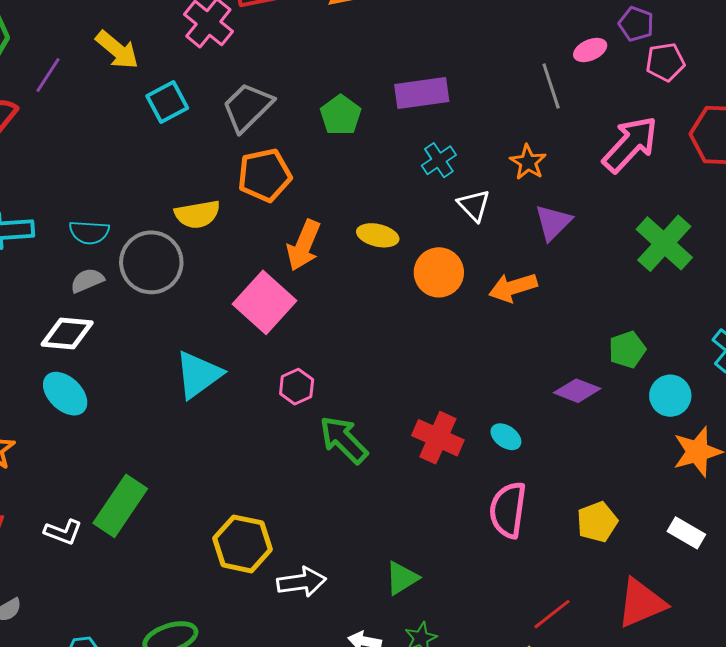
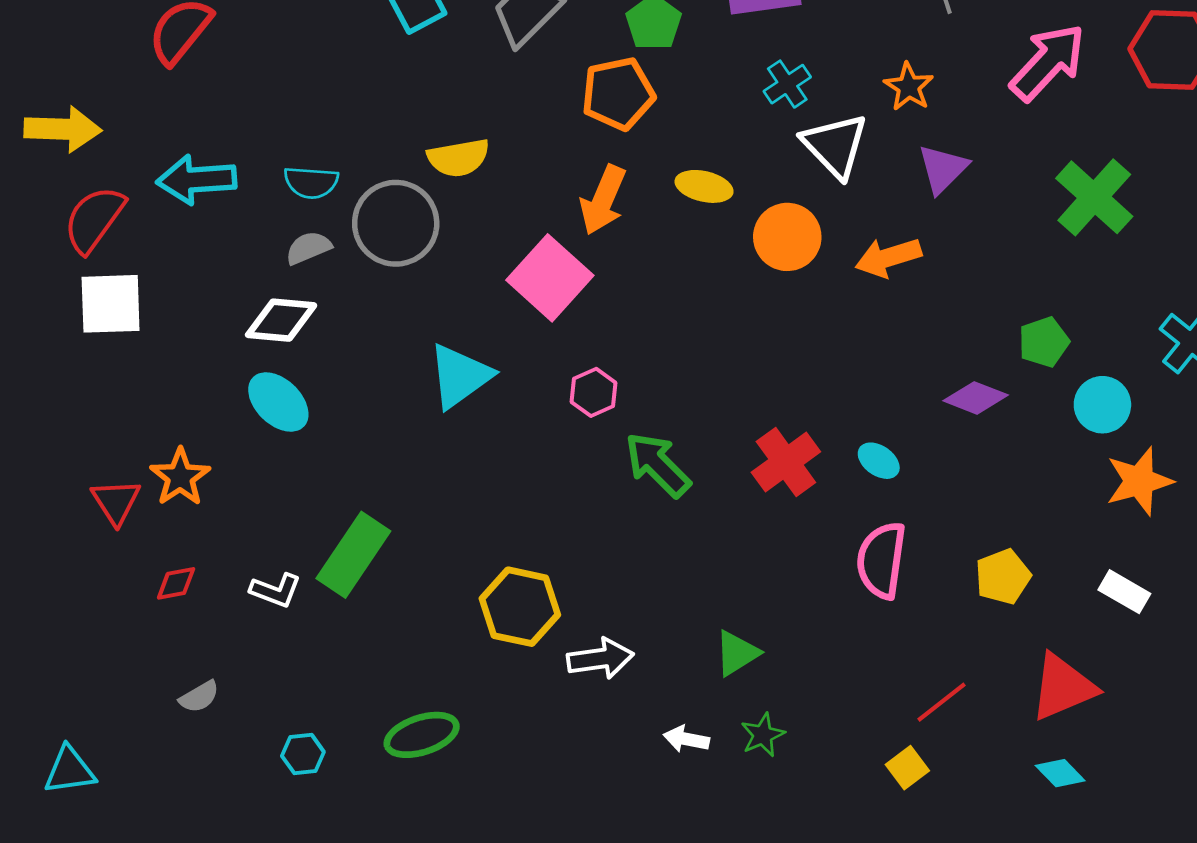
orange pentagon: (265, 175) -> (618, 94), moved
white triangle: (474, 205) -> (835, 145), size x1.5
red cross: (438, 438) -> (786, 462), turned 30

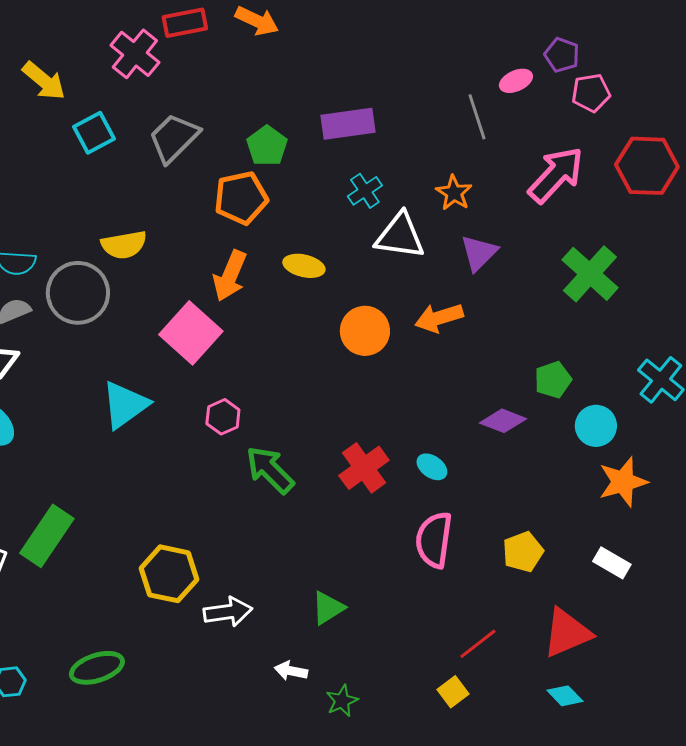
white triangle: (835, 145) -> (400, 236), turned -38
orange circle: (787, 237) -> (365, 331), moved
green star: (763, 735) -> (342, 701), moved

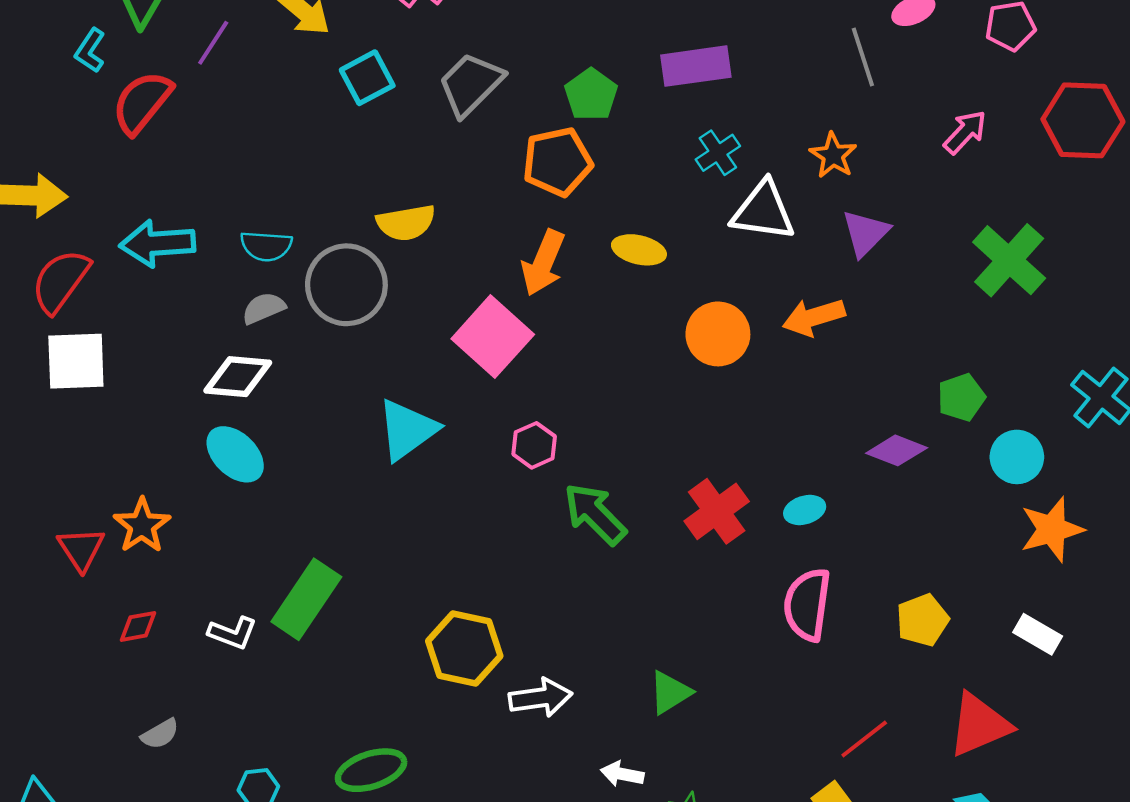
pink arrow: (556, 175) -> (965, 132), size x0.6
cyan ellipse: (432, 467) -> (805, 510), turned -52

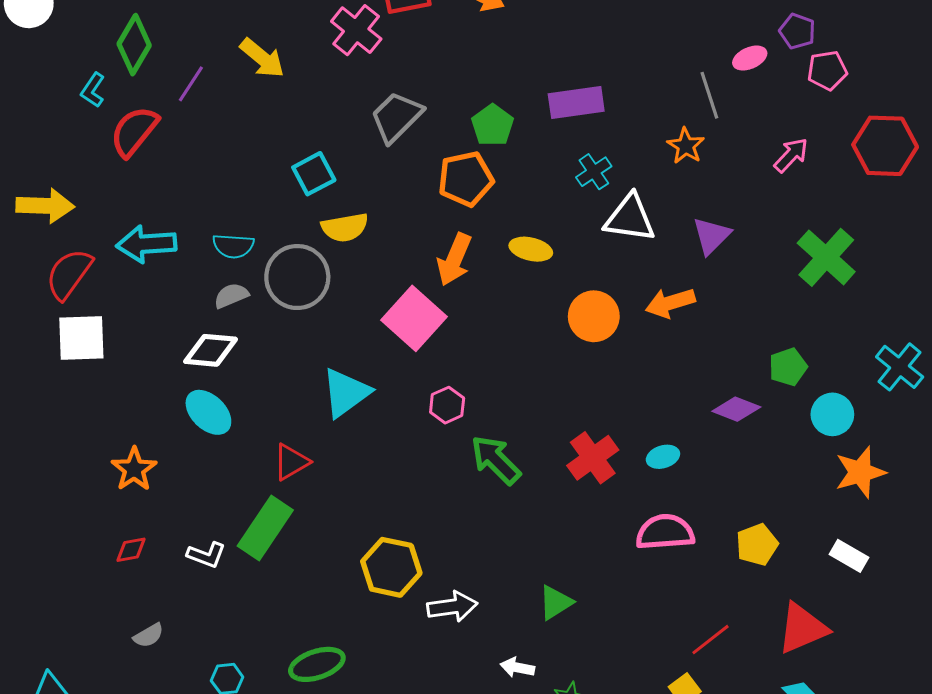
cyan square: (367, 78) -> (314, 174), moved
orange star: (833, 155) -> (686, 146), moved
red triangle: (81, 549) -> (291, 462), moved, turned 33
pink semicircle: (807, 604) -> (665, 532), turned 78

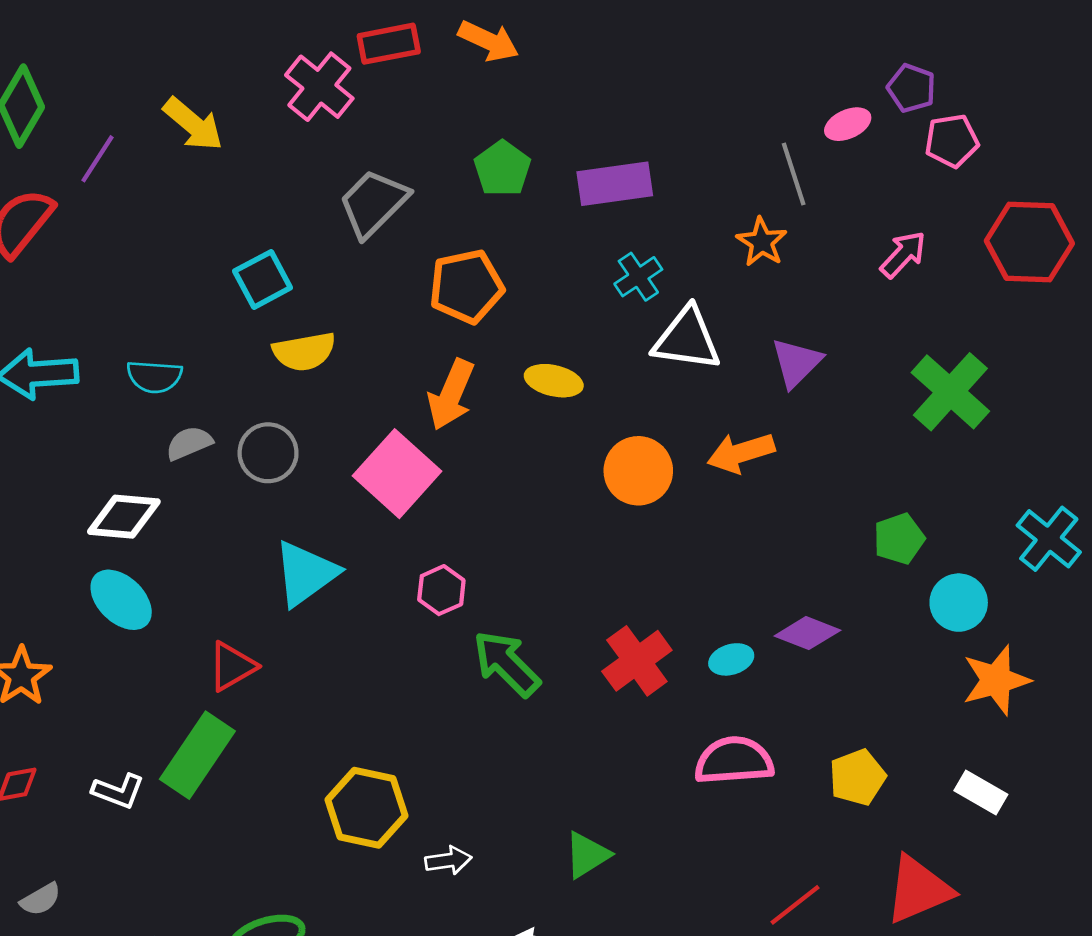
green pentagon: (493, 125) -> (502, 169), moved
gray circle: (297, 277) -> (268, 453), moved, size x0.7
gray semicircle: (231, 296) -> (189, 443), moved
purple diamond: (736, 409) -> (807, 633), moved
white arrow: (452, 607) -> (448, 860), size x0.7

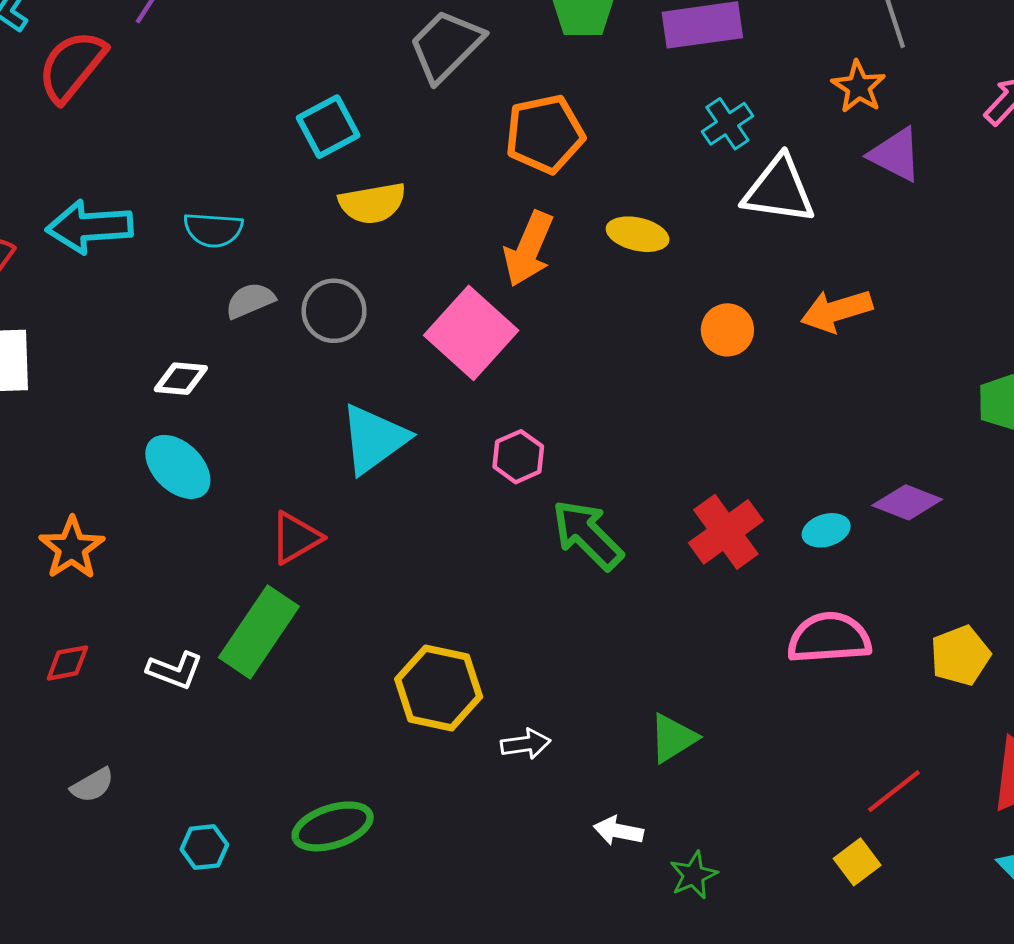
purple triangle: (796, 363) -> (895, 155), moved, turned -48
orange circle: (638, 471) -> (727, 330), size x0.7
white diamond: (124, 517) -> (181, 379), size x0.7

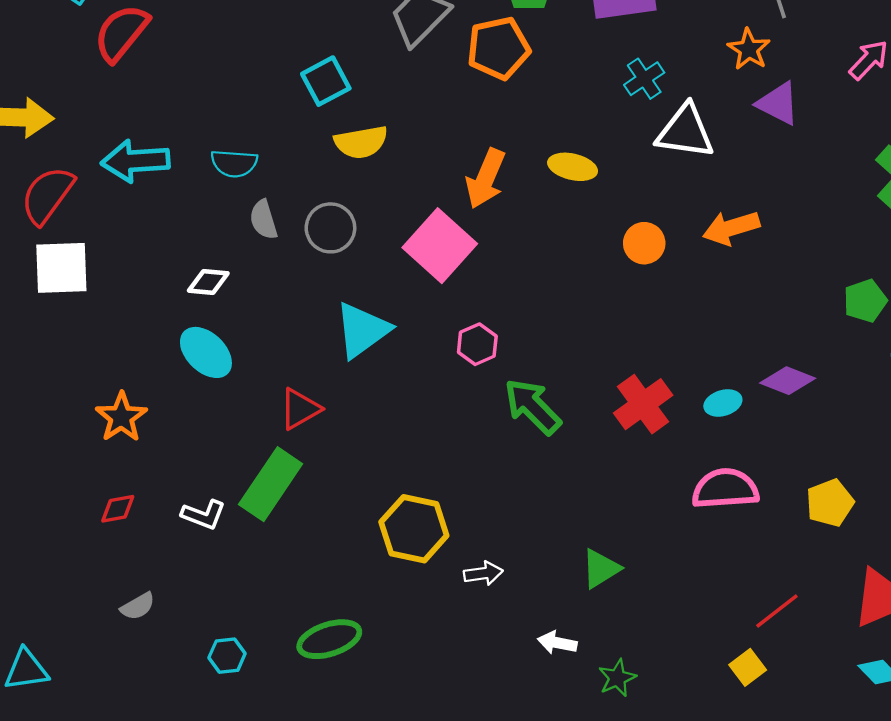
orange pentagon: (545, 134) -> (499, 48), moved
gray semicircle: (250, 300) -> (264, 220), turned -84

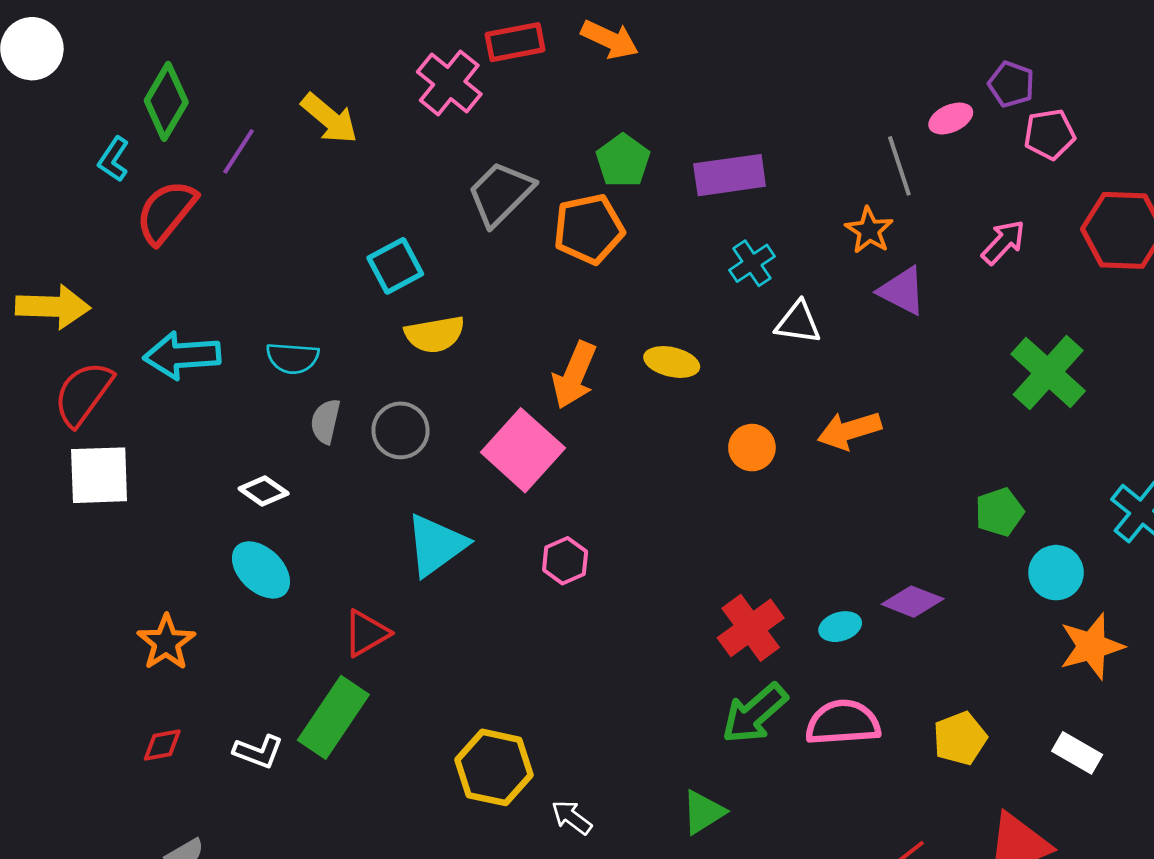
white triangle: (685, 132) -> (798, 322), size x0.7
gray semicircle: (264, 220) -> (325, 421), turned 30
white diamond: (208, 282) -> (264, 491), turned 30
green arrow: (533, 407) -> (755, 713), moved, turned -86
white arrow: (483, 573) -> (572, 817), turned -135

